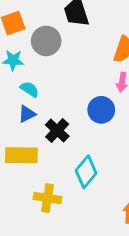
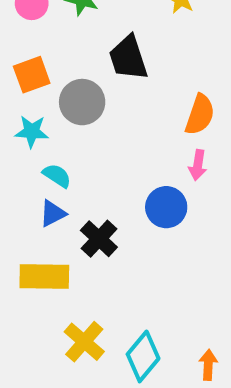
cyan diamond: (86, 172) -> (143, 356), moved
yellow cross: (47, 198) -> (84, 342), turned 32

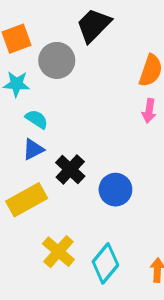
black trapezoid: (128, 58) -> (94, 25), turned 63
blue circle: (166, 207) -> (115, 190), moved
yellow rectangle: (44, 277) -> (27, 200), turned -30

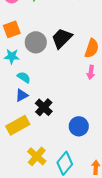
black trapezoid: (94, 25) -> (62, 38), moved
blue circle: (115, 190) -> (79, 126), moved

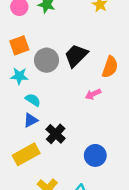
pink arrow: (91, 72) -> (93, 94), moved, turned 56

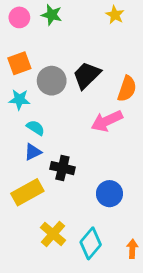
pink arrow: (93, 94) -> (107, 121), size x1.6
black cross: (56, 134) -> (62, 168), turned -30

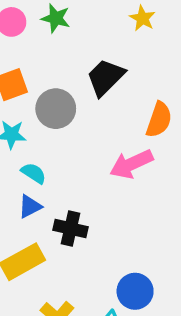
black trapezoid: (87, 75) -> (106, 77), moved
blue circle: (109, 194) -> (135, 291), moved

